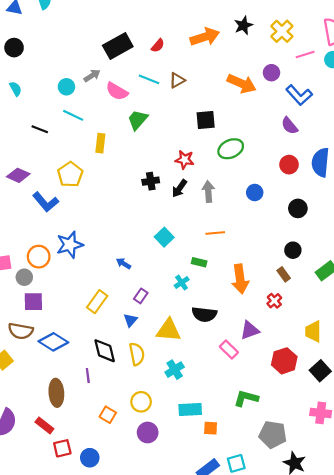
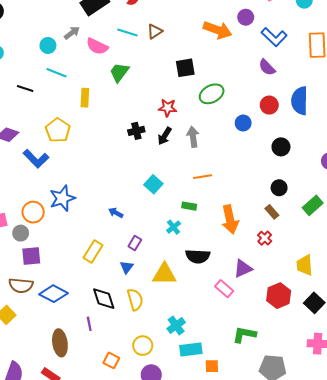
blue circle: (255, 192) -> (243, 123), moved
cyan cross: (175, 370) -> (176, 325), moved

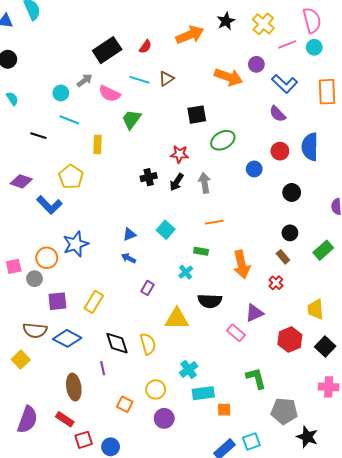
yellow rectangle: (93, 252) -> (94, 302), moved
purple square: (31, 256) -> (57, 301), moved
blue triangle: (127, 267) -> (129, 234), moved, turned 32
green L-shape: (244, 335) -> (256, 378), turned 65

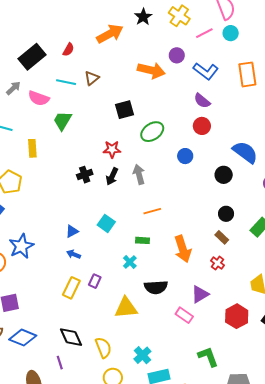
blue semicircle: (310, 147) -> (245, 152), moved, turned 132
red circle: (280, 151) -> (202, 126), moved
yellow rectangle: (94, 302) -> (71, 288), moved
yellow semicircle: (148, 344) -> (103, 348), moved

